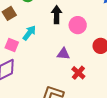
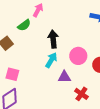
pink circle: (78, 25) -> (78, 56), moved
cyan arrow: (29, 33) -> (51, 60), moved

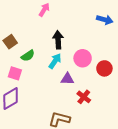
green semicircle: (24, 25) -> (28, 56), moved

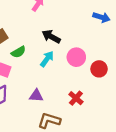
black arrow: (58, 40) -> (51, 37), turned -60
purple triangle: (67, 79) -> (36, 96), moved

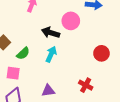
pink circle: (76, 57) -> (71, 21), moved

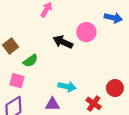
red circle: (101, 53) -> (115, 88), moved
cyan arrow: (51, 54) -> (67, 87), moved, turned 70

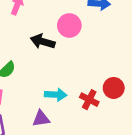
red cross: (94, 103) -> (89, 100), moved

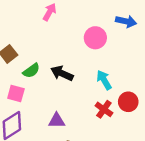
black arrow: (43, 42) -> (62, 73), moved
cyan arrow: (56, 95) -> (104, 80), moved, turned -132

